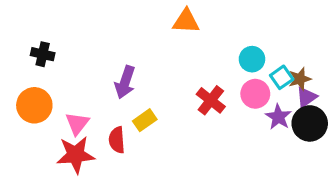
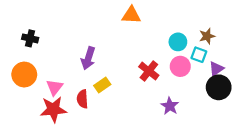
cyan square: (282, 77) -> (199, 55), turned -35
brown star: (300, 79) -> (207, 36), moved
purple star: (278, 117) -> (170, 106), moved

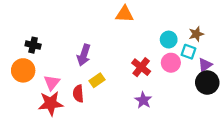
black cross: (30, 38) -> (33, 45), moved
purple star: (170, 106) -> (143, 100), moved

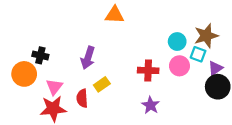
orange triangle: (125, 14) -> (115, 15), moved
brown star: (196, 34) -> (206, 36), size x1.5
black cross: (33, 45) -> (40, 55), moved
red cross: (141, 67) -> (148, 70), turned -36

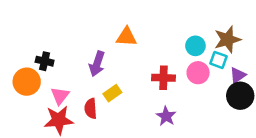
orange triangle: (115, 15) -> (126, 37), moved

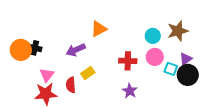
orange triangle: (126, 37) -> (99, 29), turned -30
cyan square: (218, 60) -> (171, 69), moved
purple arrow: (97, 64) -> (76, 50), turned 48
orange circle: (27, 82) -> (21, 50), moved

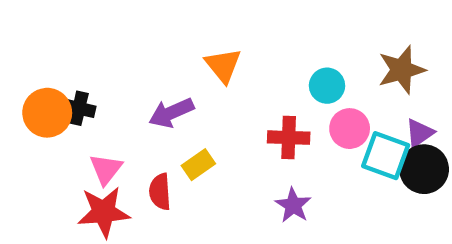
orange triangle: (99, 29) -> (223, 65), turned -42
cyan circle: (153, 36) -> (327, 86), moved
cyan square: (171, 69) -> (386, 156), size x1.5

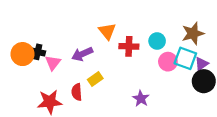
red cross: (289, 138) -> (129, 46), moved
cyan square: (386, 156) -> (185, 58), moved
pink triangle: (106, 169) -> (53, 63), moved

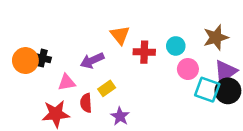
cyan square: (185, 58) -> (207, 90), moved
pink triangle: (53, 63) -> (67, 82), moved, turned 42
purple triangle: (202, 64) -> (225, 71), size x1.5
purple star: (141, 99) -> (120, 116), moved

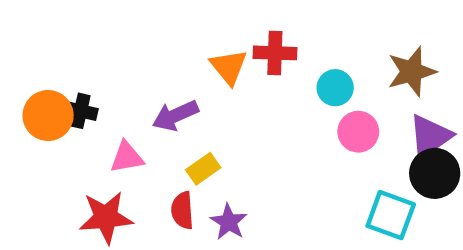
red cross: (144, 52) -> (275, 53), moved
cyan square: (207, 90) -> (391, 215), moved
red semicircle: (86, 103) -> (182, 210), moved

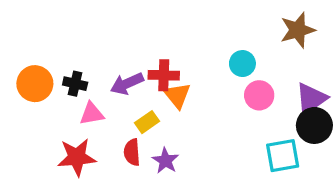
red cross: (275, 53) -> (164, 75), moved
orange triangle: (229, 67) -> (177, 95), moved
brown star: (412, 71) -> (298, 30), moved
black cross: (80, 111) -> (75, 84), moved
cyan square: (391, 215) -> (283, 156), turned -30

